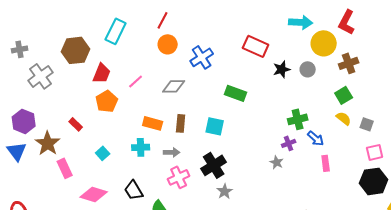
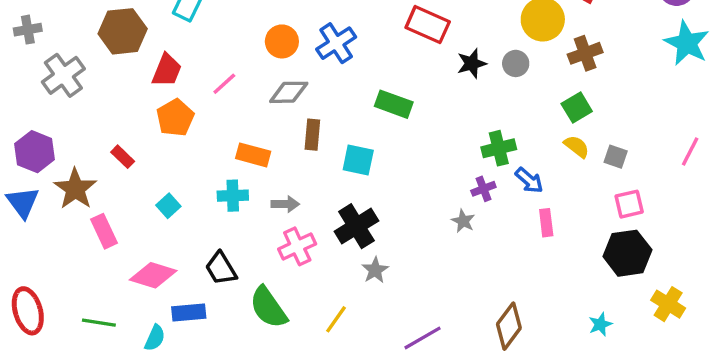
orange circle: (168, 44) -> (282, 41), moved
brown rectangle: (181, 123) -> (312, 135), moved

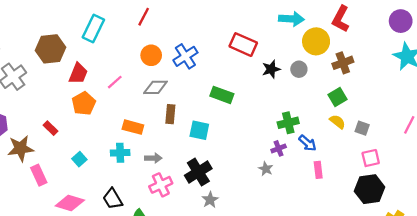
brown star: (75, 189) -> (21, 148), turned 30

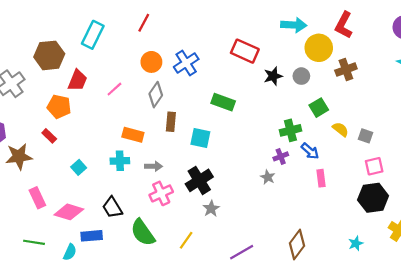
gray diamond: (155, 87) -> (156, 95), turned -55
green square: (337, 97) -> (319, 108), moved
orange pentagon: (84, 103) -> (59, 106), moved, turned -30
pink rectangle: (39, 175) -> (37, 198), moved

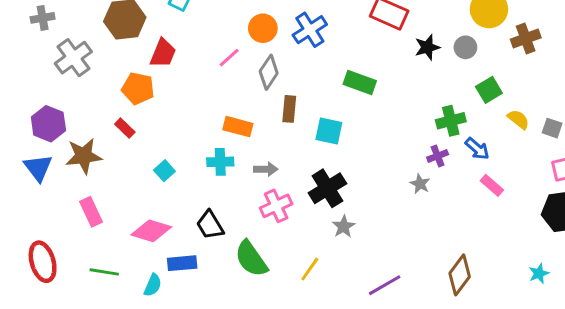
pink line: (114, 89) -> (229, 58), moved
pink rectangle: (321, 178) -> (492, 185), turned -42
pink rectangle: (37, 198) -> (91, 212), moved

